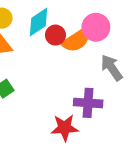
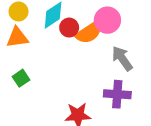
purple cross: (88, 103) -> (117, 94), moved

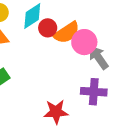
pink circle: (107, 20) -> (84, 42), moved

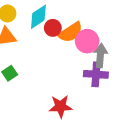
gray arrow: (98, 57) -> (100, 56), turned 40
purple cross: (94, 92) -> (96, 74), moved

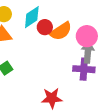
pink circle: (87, 41) -> (87, 36), moved

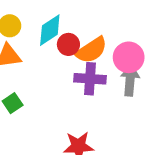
purple cross: (84, 69) -> (90, 79), moved

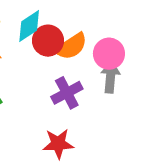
red circle: (68, 44) -> (48, 41), size x1.4
purple cross: (90, 79) -> (67, 93), moved, turned -32

